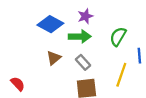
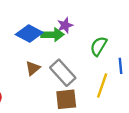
green arrow: (80, 36) -> (52, 35), moved
gray rectangle: (83, 62) -> (63, 73), size x1.6

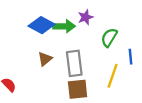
purple star: (65, 25) -> (86, 17), moved
gray rectangle: (63, 73) -> (74, 63), turned 35

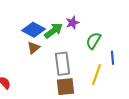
green arrow: (64, 26) -> (53, 31), turned -36
brown triangle: (45, 59) -> (33, 48), moved

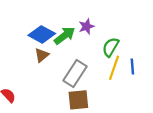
gray rectangle: (62, 64) -> (75, 73), turned 40
yellow line: (96, 75) -> (114, 68), moved

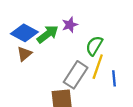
blue line: (132, 67) -> (114, 78), moved
gray rectangle: (75, 73) -> (76, 75), moved

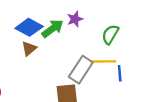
green semicircle: (94, 46) -> (110, 34), moved
yellow line: (98, 67) -> (103, 61), turned 70

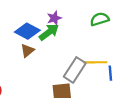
purple star: (75, 19) -> (54, 18), moved
green semicircle: (110, 34) -> (100, 19), moved, turned 42

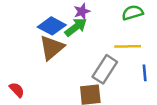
brown triangle: (27, 50) -> (52, 48), size x1.6
yellow line: (95, 62) -> (128, 46), moved

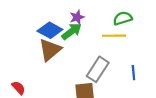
yellow line: (128, 46) -> (114, 36), moved

